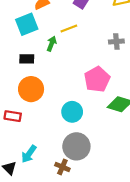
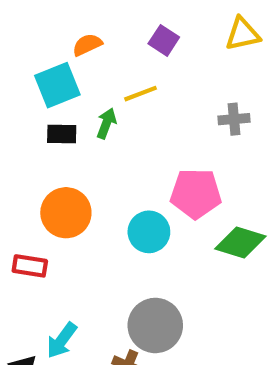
black rectangle: (27, 59) -> (62, 134), moved
pink pentagon: (97, 79) -> (196, 194), turned 30
cyan circle: (72, 112) -> (149, 232), moved

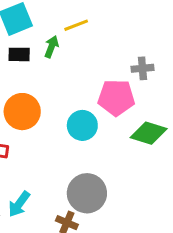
gray cross: (234, 119) -> (142, 68), moved

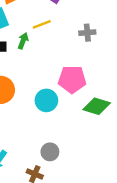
gray cross: (142, 68) -> (87, 33), moved
gray circle: (87, 193) -> (50, 152), size x0.6

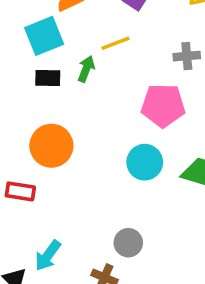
pink pentagon: (72, 79) -> (163, 105), moved
cyan circle: (46, 100) -> (145, 162), moved

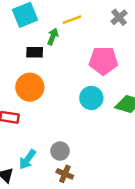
gray cross: (187, 56) -> (119, 17), moved, turned -35
black rectangle: (48, 78) -> (35, 52), moved
gray circle: (128, 243) -> (60, 151), moved

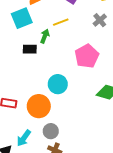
pink pentagon: (103, 61) -> (87, 56), turned -30
orange circle: (30, 87) -> (39, 106), moved
cyan circle: (91, 98) -> (58, 84), moved

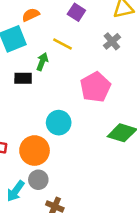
yellow line: (61, 22) -> (62, 44), turned 49
gray circle: (51, 131) -> (38, 180), moved

